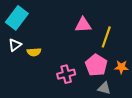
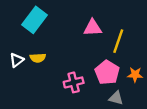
cyan rectangle: (17, 18) -> (34, 20), moved
white triangle: (15, 45) -> (17, 60), moved

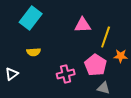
white triangle: (17, 60) -> (12, 74), moved
orange star: (135, 75) -> (121, 56), moved

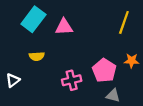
pink triangle: (83, 25) -> (64, 27), moved
yellow line: (106, 37) -> (124, 22), moved

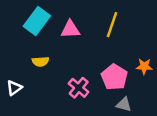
yellow line: (124, 22) -> (112, 25), moved
pink cross: (72, 80) -> (79, 88), turned -36

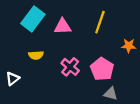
orange star: (144, 66) -> (129, 46), moved
pink cross: (79, 88) -> (70, 67), moved

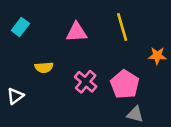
cyan rectangle: (33, 19) -> (20, 27), moved, size x0.6
yellow line: (100, 22) -> (122, 27), turned -35

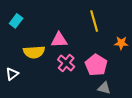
pink triangle: (76, 32) -> (59, 40), moved
yellow semicircle: (44, 67) -> (34, 52), size x1.5

